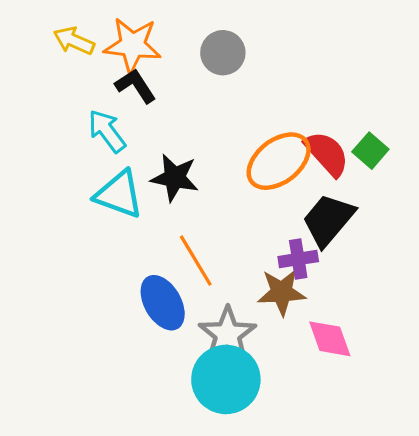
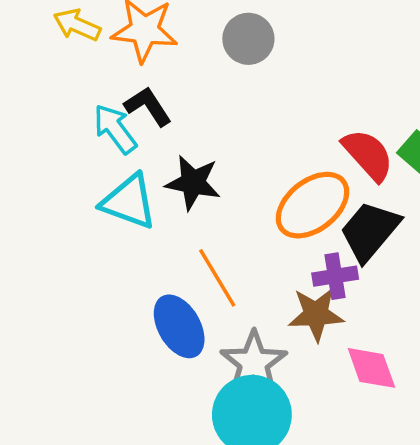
black L-shape: (136, 86) -> (148, 106), moved
orange ellipse: (279, 161) -> (313, 205), moved

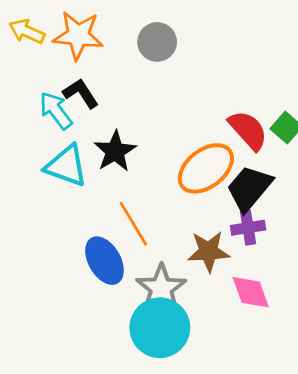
black star: (193, 183) -> (115, 151), turned 30
purple cross: (335, 276) -> (248, 228), moved

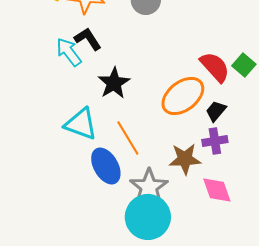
cyan triangle: (66, 166) -> (81, 124), moved
black trapezoid: (249, 188) -> (216, 111), size x0.6

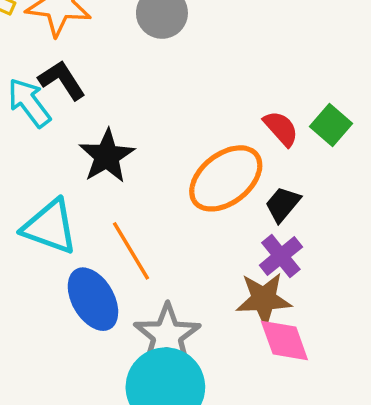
red semicircle: (215, 67) -> (281, 128), size x0.7
purple cross: (215, 141) -> (281, 256), turned -30
brown star: (185, 159) -> (264, 299), moved

